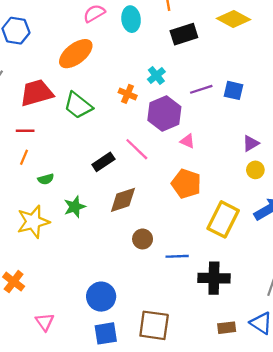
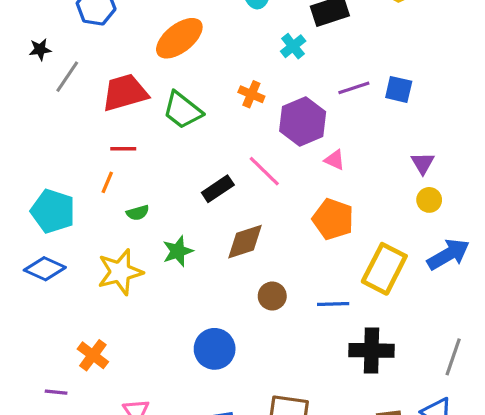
cyan cross: (156, 76) -> (293, 46), moved
red line: (25, 131) -> (123, 149), moved
purple triangle: (251, 143) -> (423, 163), turned -30
blue line: (177, 256) -> (333, 304), moved
blue circle: (101, 297) -> (215, 349), moved

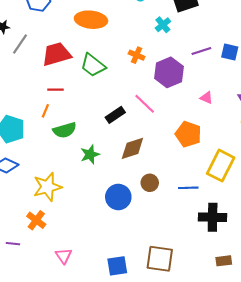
orange ellipse: (179, 38) -> (91, 20), turned 44
pink triangle: (335, 160) -> (206, 98), moved
green semicircle: (138, 213) -> (65, 130), size x1.6
yellow star: (120, 272) -> (47, 187), moved
blue circle: (215, 349) -> (118, 197), moved

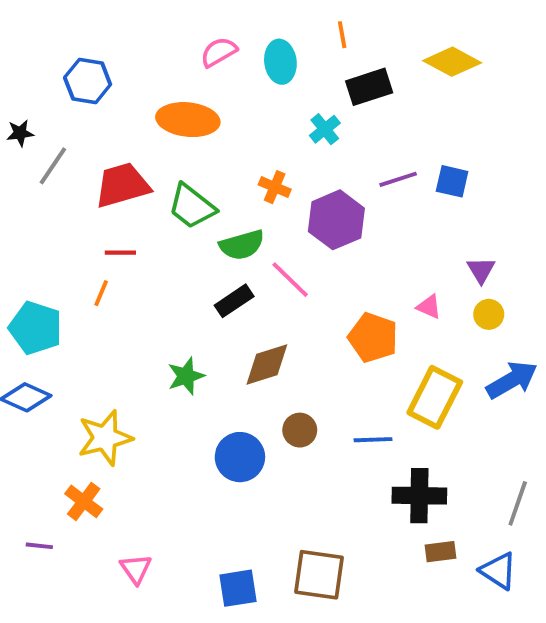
pink triangle: (206, 98) -> (429, 307), moved
green semicircle: (65, 130) -> (242, 245), moved
brown rectangle: (224, 261) -> (441, 552), moved

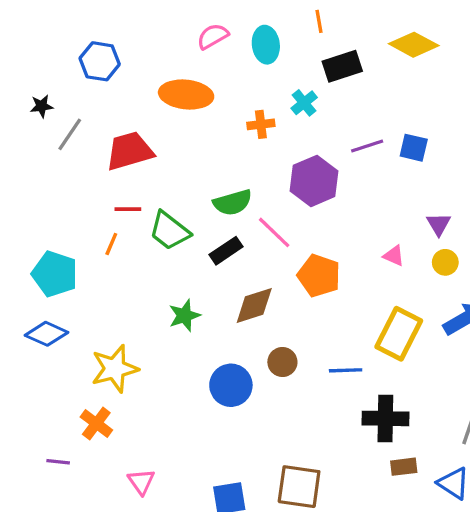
orange cross: (275, 187) -> (261, 124), moved, turned -30
green trapezoid: (192, 206) -> (169, 231), moved
orange pentagon: (373, 337) -> (319, 276), moved

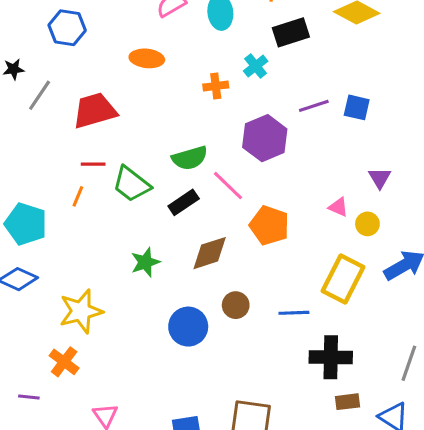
orange ellipse: (186, 95) -> (147, 58), size x0.7
yellow circle: (445, 262) -> (367, 224), moved

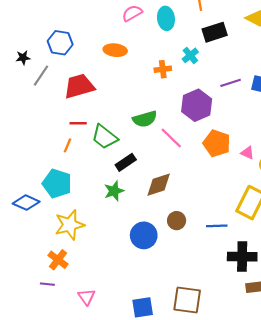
blue hexagon: (67, 28) -> (60, 43), moved
black rectangle: (184, 202) -> (126, 162), moved
cyan pentagon: (26, 224) -> (57, 184), moved
orange pentagon: (269, 225) -> (217, 143), moved
purple line: (29, 397) -> (47, 284), moved

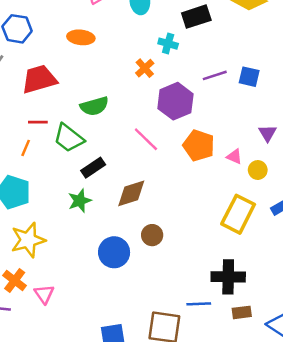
cyan cross: (190, 55) -> (168, 44), turned -35
orange cross: (163, 69) -> (145, 68), moved, turned -35
green semicircle: (145, 119) -> (94, 106), moved
blue line: (217, 226) -> (199, 304), moved
pink triangle: (87, 297) -> (44, 294), moved

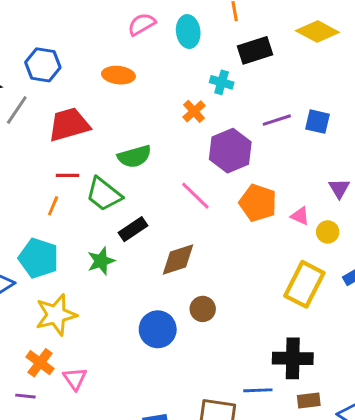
green star: (80, 201) -> (101, 261), moved

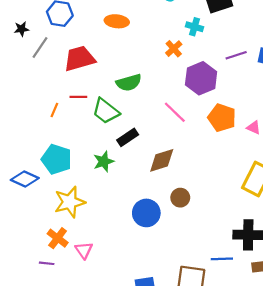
orange line: (53, 206) -> (54, 110), moved

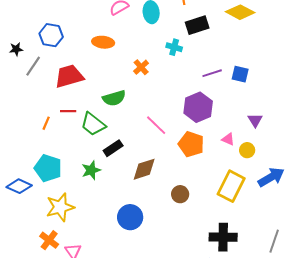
orange cross: (174, 49) -> (141, 67), moved
purple hexagon: (201, 78) -> (198, 107), moved
orange pentagon: (222, 118) -> (191, 144), moved
brown circle: (180, 198) -> (180, 194), moved

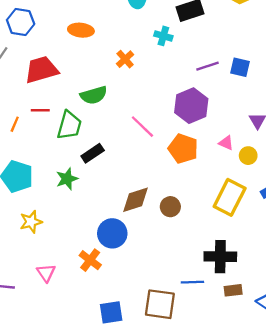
green trapezoid: (93, 124) -> (69, 125), turned -112
brown diamond: (144, 169) -> (135, 200), moved
yellow star: (60, 207) -> (31, 222), size x0.7
orange cross: (49, 240) -> (90, 260), moved

